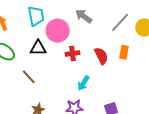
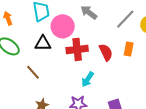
red cross: (72, 53) -> (77, 49), size x1.5

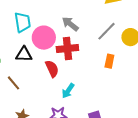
red cross: (77, 49) -> (67, 49), moved
red semicircle: (106, 52) -> (52, 69), moved

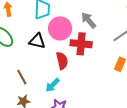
brown line: (14, 83) -> (22, 77), moved
cyan arrow: (68, 91) -> (52, 85), moved

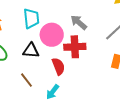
brown line: (22, 77) -> (26, 80), moved

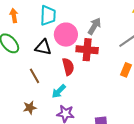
gray arrow: (79, 22) -> (94, 26), turned 72

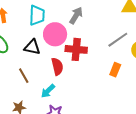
gray arrow: (94, 26) -> (76, 15), moved

